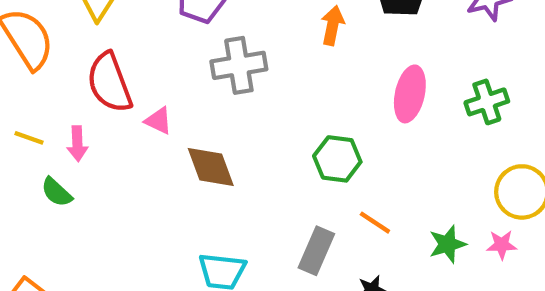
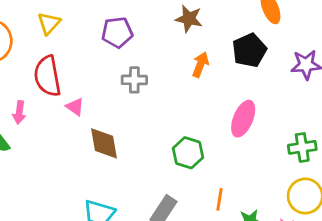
gray cross: (239, 65) -> (134, 80), size x0.7
green cross: (487, 102) -> (302, 147), moved
orange line: (375, 223) -> (219, 199), moved, turned 55

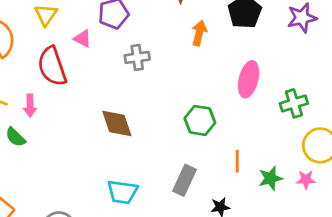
pink triangle: (75, 107) -> (83, 39), moved
green cross: (302, 147) -> (294, 103), moved

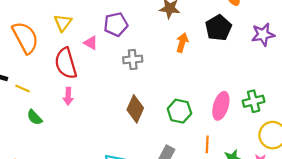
pink ellipse: (249, 79) -> (221, 106), moved
pink arrow: (30, 106) -> (68, 96), moved
brown diamond: (117, 123) -> (135, 109), moved, turned 40

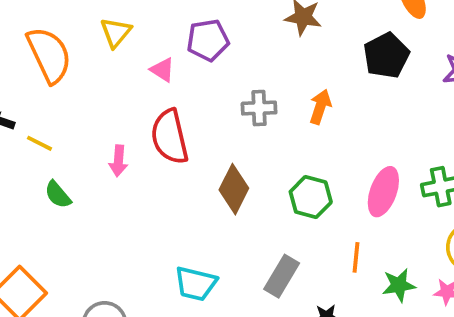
orange arrow: (182, 43) -> (320, 107), moved
gray cross: (133, 59) -> (259, 108), moved
red semicircle: (66, 63) -> (170, 137), moved

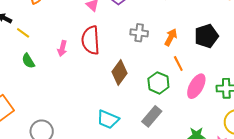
black pentagon: (386, 56) -> (206, 36), moved
orange line: (356, 257) -> (178, 63), moved, turned -42
gray rectangle: (282, 276) -> (152, 116), moved
cyan trapezoid: (196, 284) -> (108, 119), moved

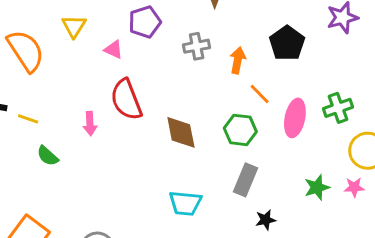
gray cross: (139, 33) -> (197, 46), moved
brown diamond: (119, 72) -> (181, 132), turned -30

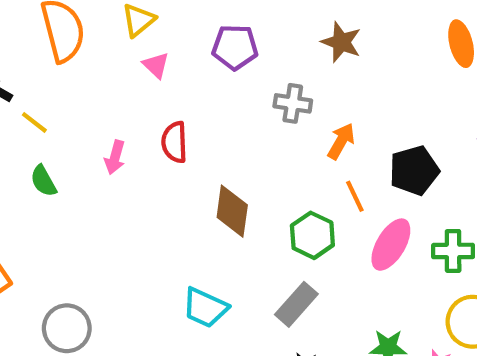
black pentagon: (287, 43) -> (414, 171), moved
pink triangle: (114, 50) -> (156, 65), moved
red semicircle: (126, 100) -> (174, 142), size x0.7

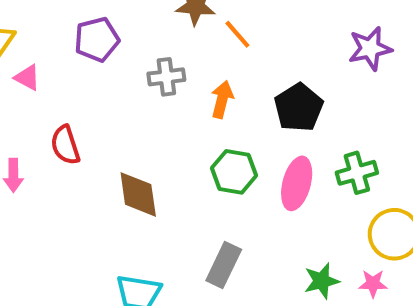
orange line: (355, 196) -> (237, 34), moved
green hexagon: (312, 235) -> (234, 172), moved

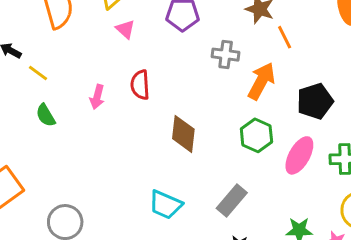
orange arrow: (222, 99) -> (261, 81), size x1.4

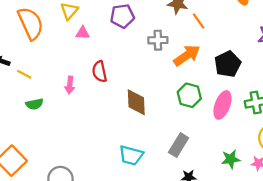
pink triangle: (125, 29) -> (83, 33), turned -32
orange arrow: (261, 81) -> (187, 55), turned 36
green semicircle: (46, 115) -> (34, 104), turned -63

